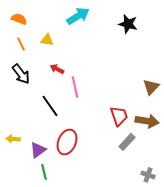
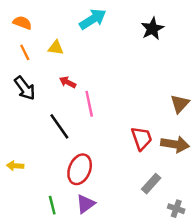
black star: (128, 24) -> (152, 29), turned 30
gray rectangle: (127, 142) -> (151, 184), moved
purple triangle: (38, 150) -> (86, 204), moved

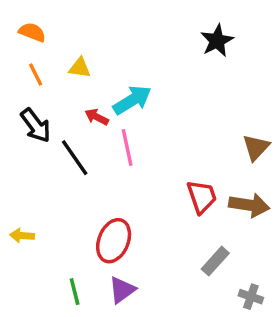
cyan arrow: (93, 19) -> (132, 100), moved
black line: (59, 126) -> (75, 158), moved

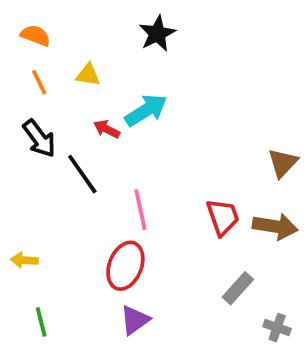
black star: (217, 41) -> (157, 34), moved
pink line: (127, 147) -> (140, 210), moved
green line: (75, 292) -> (41, 322), moved

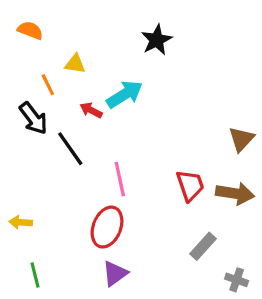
black star: (157, 34) -> (157, 40), moved
orange line: (39, 82) -> (48, 85), moved

